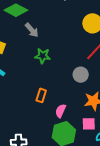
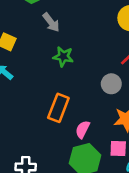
orange rectangle: (41, 95) -> (58, 108), size x1.5

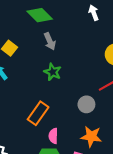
pink semicircle: (83, 129) -> (53, 136), turned -40

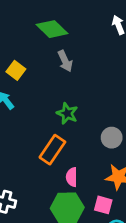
green star: (53, 72) -> (67, 113), moved

